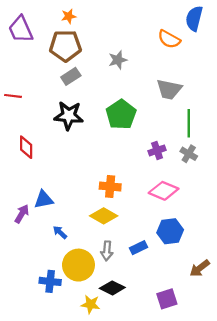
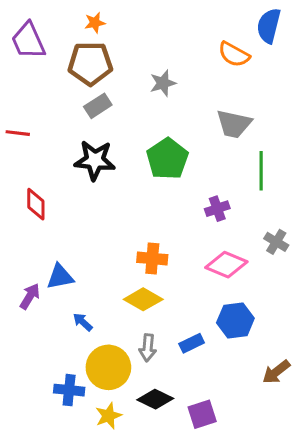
gray cross: (189, 154) -> (276, 242), moved
purple square: (167, 299) -> (202, 414), moved
yellow star: (90, 304) -> (108, 416), moved, turned -30

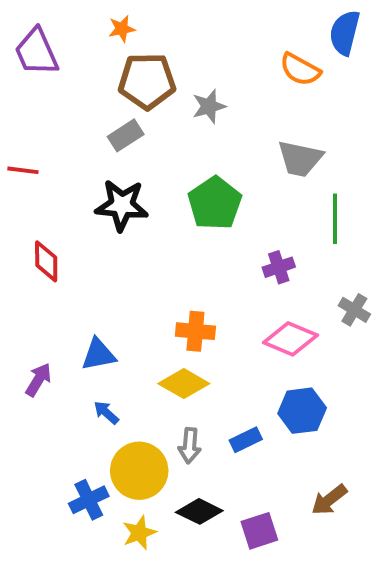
brown pentagon: (90, 63) -> (147, 81), moved
blue triangle: (60, 277) -> (98, 354), moved
brown arrow: (276, 372) -> (329, 500), moved
blue cross: (69, 390) -> (89, 500), turned -32

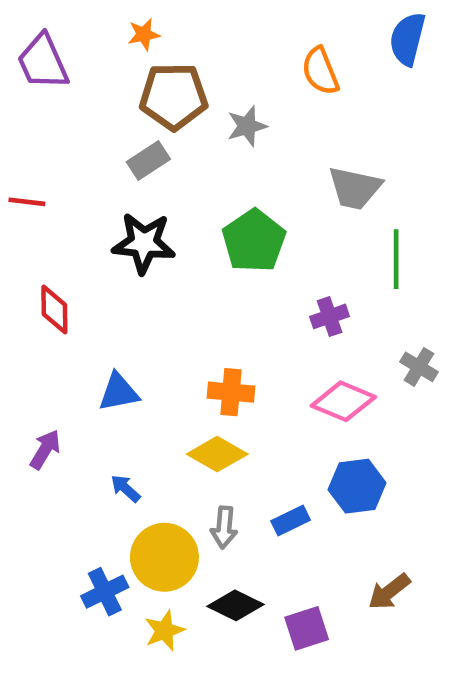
orange semicircle: (300, 69) -> (320, 71), moved, turned 39
blue triangle: (98, 354) -> (119, 392), moved

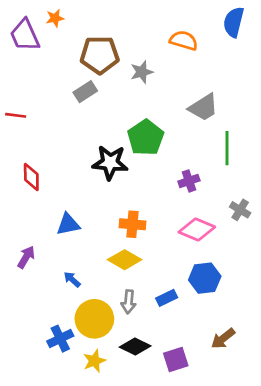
orange star: (144, 34) -> (55, 18), moved
orange semicircle: (320, 71) -> (184, 40), turned 128
gray trapezoid: (355, 188) -> (203, 107), turned -44
black star: (144, 243) -> (110, 163), moved

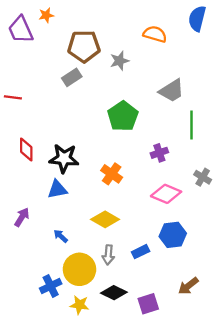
black star: (110, 163) -> (64, 158), moved
orange cross: (132, 224) -> (112, 174), moved, turned 30
yellow star: (94, 361) -> (79, 305), turned 30

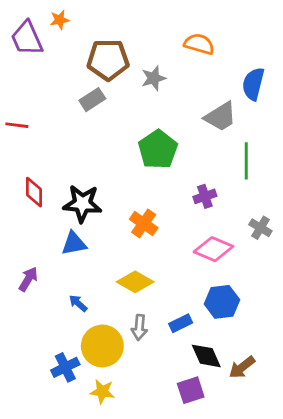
blue semicircle: (197, 19) -> (253, 84), moved
black diamond: (114, 293) -> (206, 356), moved, turned 40

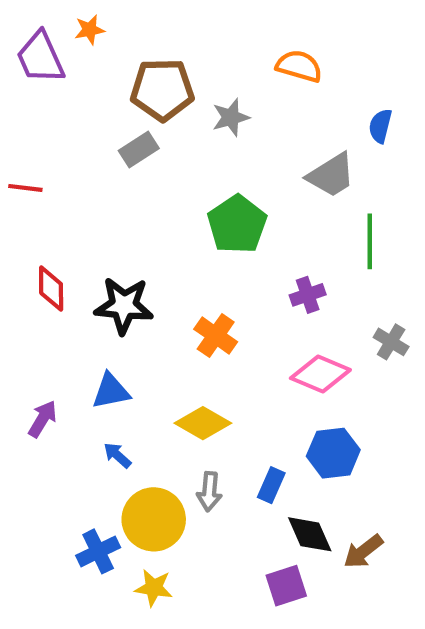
blue semicircle: (253, 84) -> (380, 126), size x0.7
blue triangle: (74, 243) -> (111, 391), moved
blue rectangle: (181, 323) -> (271, 485), turned -40

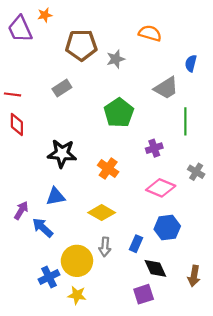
gray rectangle: (139, 149) -> (62, 88), moved
red diamond: (51, 288) -> (17, 125), moved
blue arrow: (117, 455) -> (43, 228), moved, size x1.5
brown arrow: (363, 551) -> (194, 276), moved, turned -42

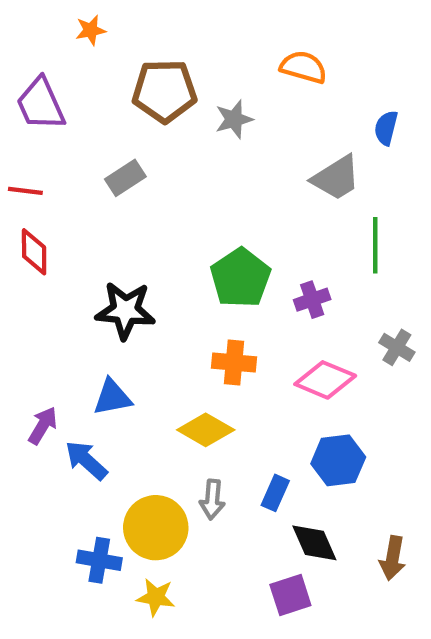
purple trapezoid: (20, 29) -> (41, 104), moved
green pentagon: (119, 113) -> (240, 278), moved
orange cross: (108, 169) -> (234, 363), moved, turned -30
blue cross: (49, 277) -> (99, 560), turned 36

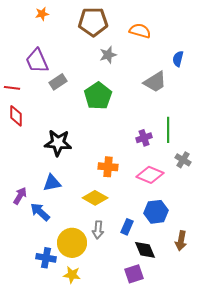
brown pentagon: (164, 91) -> (93, 22), moved
purple trapezoid: (41, 104) -> (37, 61), moved
green line: (375, 245) -> (168, 130), moved
green pentagon: (240, 278) -> (98, 96), moved
brown arrow: (393, 558) -> (181, 241), moved

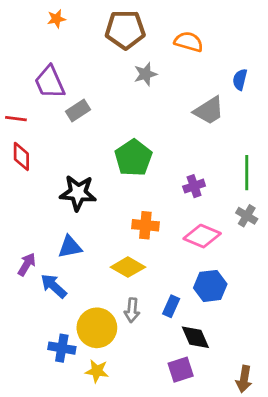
green pentagon: (98, 96) -> (133, 158), moved
green line: (168, 130) -> (247, 173), moved
brown arrow: (181, 241) -> (244, 379), moved

